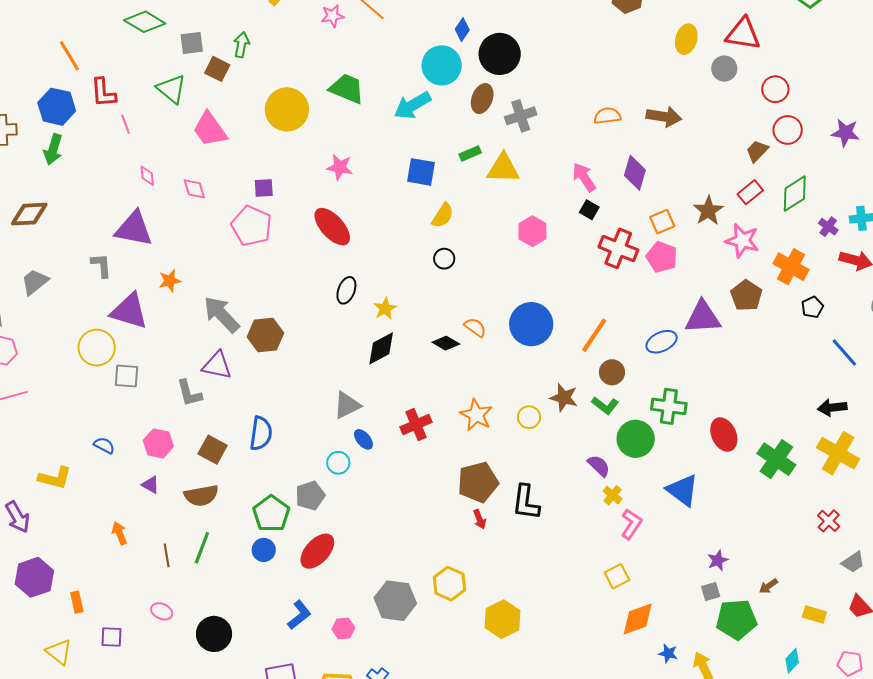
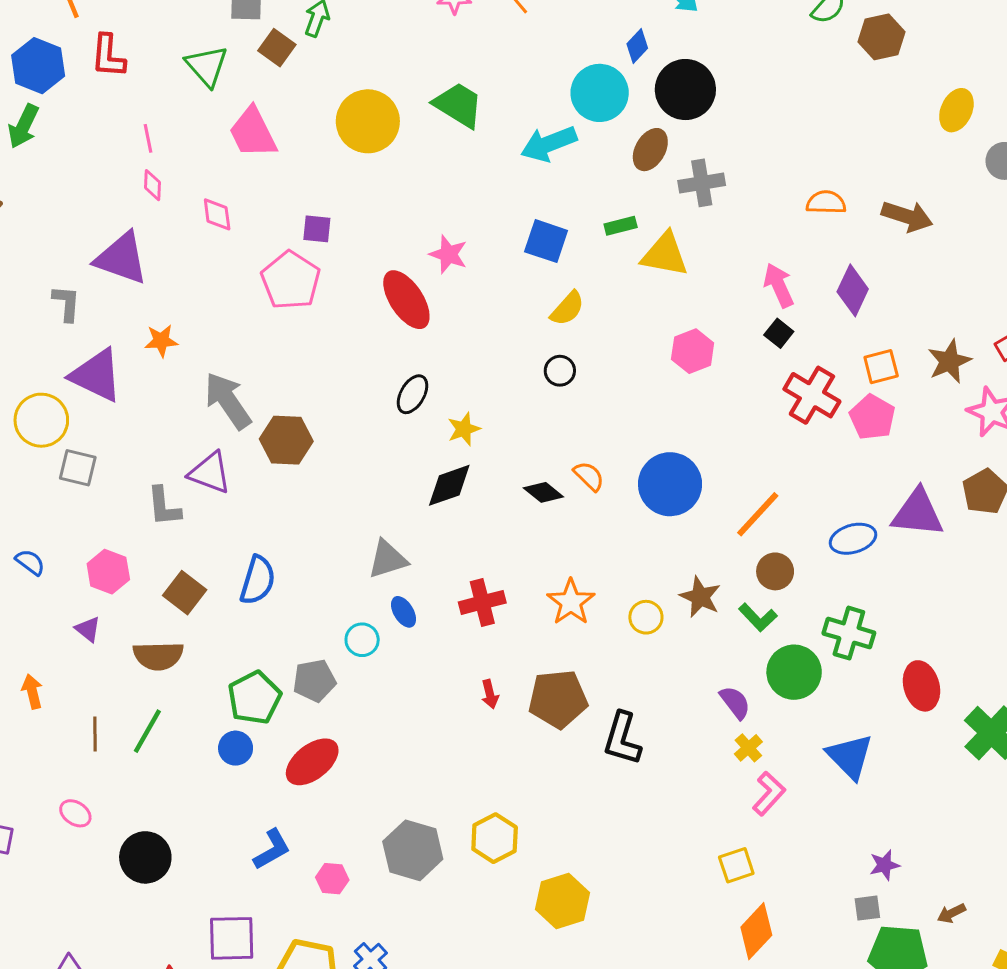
pink line: (126, 124) -> (148, 138), moved
pink star: (340, 167) -> (448, 254), moved
red arrow: (480, 519) -> (490, 694), moved
orange diamond: (638, 619) -> (756, 931), turned -36

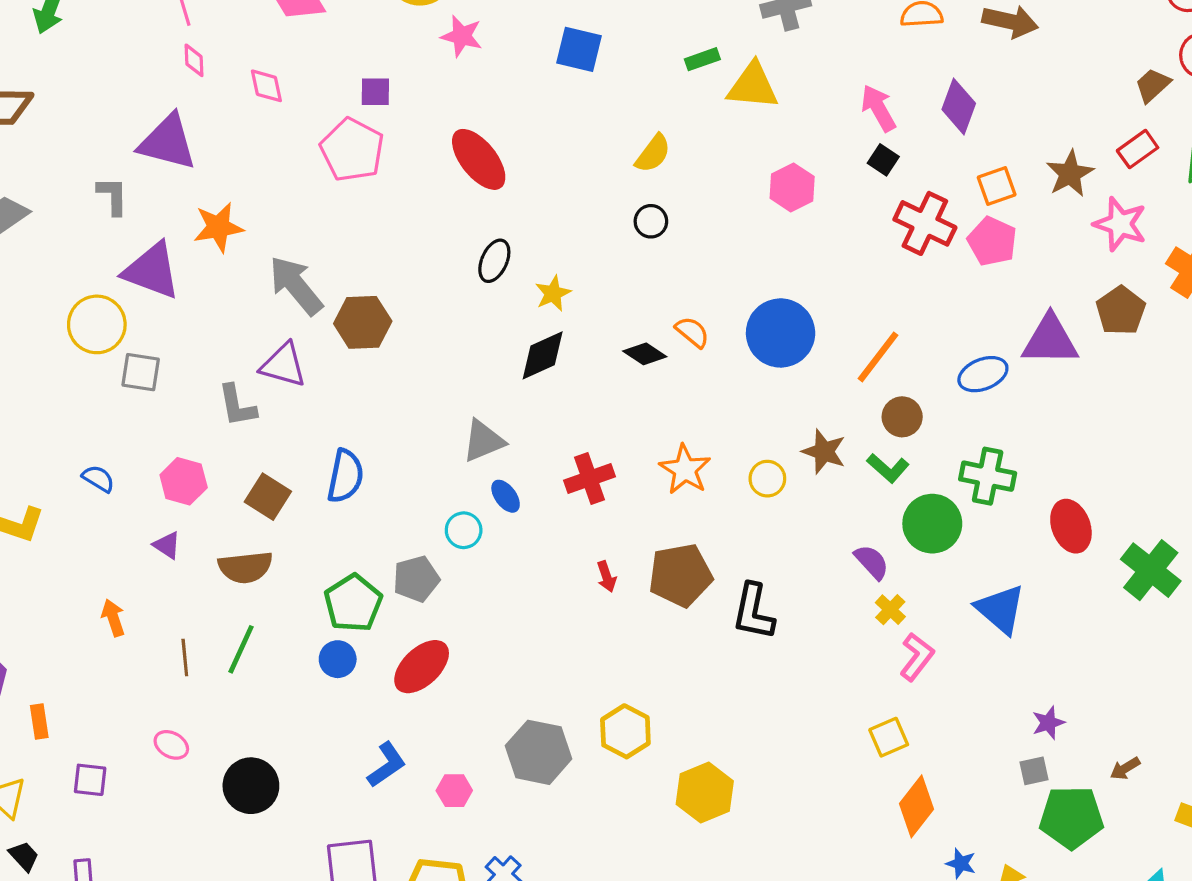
blue square: (546, 241) -> (579, 49), moved
pink star: (448, 254) -> (462, 36), moved
orange star: (161, 341) -> (218, 227), size x1.4

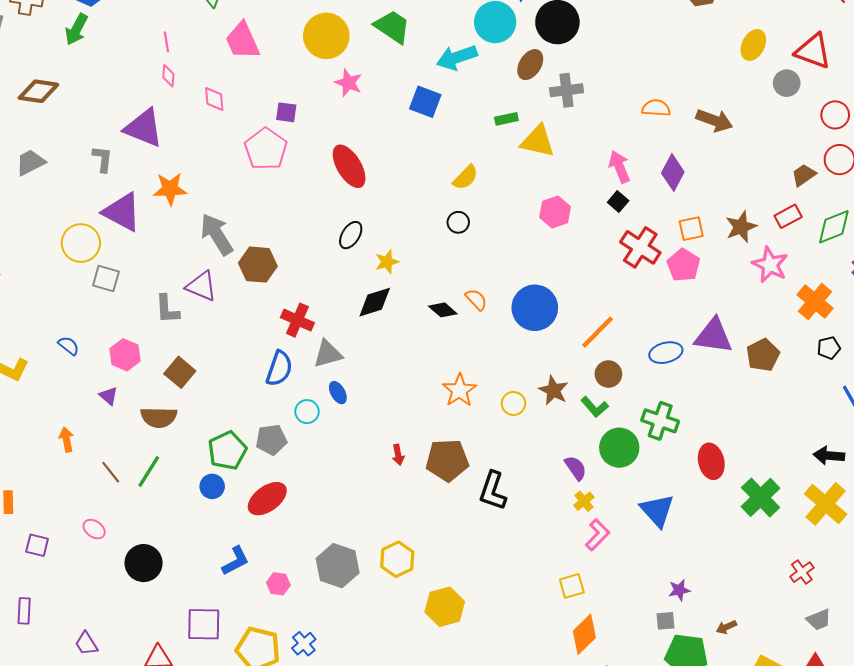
brown pentagon: (1121, 311) -> (763, 355), moved
blue semicircle: (345, 476) -> (279, 368), moved
red cross: (589, 478) -> (297, 320), moved, turned 36
brown line: (185, 657) -> (111, 472), turned -40

